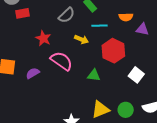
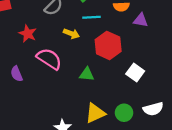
purple semicircle: (33, 73) -> (17, 74), turned -80

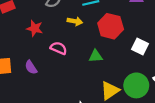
pink semicircle: (49, 59) -> (59, 48), size x0.7
green circle: (124, 113) -> (136, 85), size x1.5

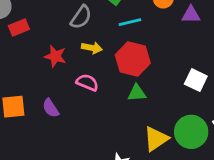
yellow arrow: (75, 21) -> (92, 48), moved
red hexagon: (111, 26) -> (133, 59), moved

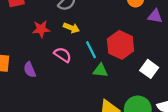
cyan line: (130, 22) -> (91, 50), moved, turned 66
red star: (55, 56) -> (41, 29), turned -30
red hexagon: (133, 59) -> (121, 45), moved

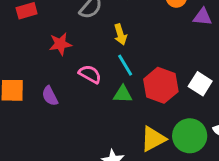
yellow arrow: (71, 28) -> (120, 34), moved, turned 56
red hexagon: (121, 45) -> (161, 85), moved
green triangle: (100, 70) -> (123, 94), moved

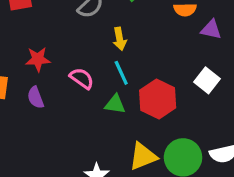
red star: (60, 44) -> (38, 59), moved
white square: (200, 84) -> (207, 80), moved

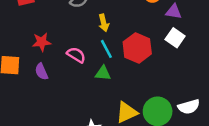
white square: (207, 80) -> (175, 38), moved
red hexagon: (158, 99) -> (137, 48), moved

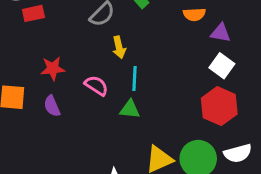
yellow arrow: (104, 23) -> (119, 47), moved
red hexagon: (137, 48) -> (219, 106), moved
cyan line: (106, 49) -> (135, 79), turned 30

